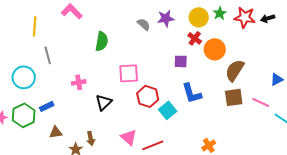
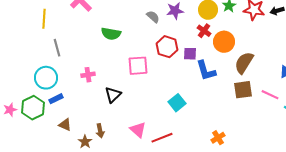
green semicircle: (102, 41) -> (111, 34), turned 90
cyan circle: (24, 77) -> (46, 78), moved
blue L-shape: (192, 93) -> (206, 71), moved
red hexagon: (148, 96) -> (167, 47), moved
brown triangle: (56, 132) -> (65, 125), turned 32

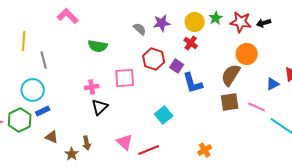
yellow line: (44, 19) -> (24, 41), moved
orange circle: (224, 42) -> (247, 54), moved
purple square: (190, 54) -> (177, 66), turned 32
pink cross: (88, 75) -> (92, 87), moved

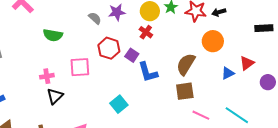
orange circle: (247, 54) -> (213, 41), moved
pink line: (257, 107) -> (201, 115), moved

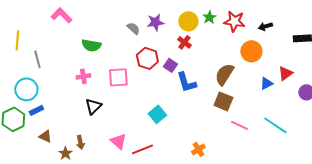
black arrow: (219, 12) -> (265, 26), moved
pink cross: (47, 76) -> (83, 76), moved
brown square: (185, 91) -> (223, 101), turned 30

